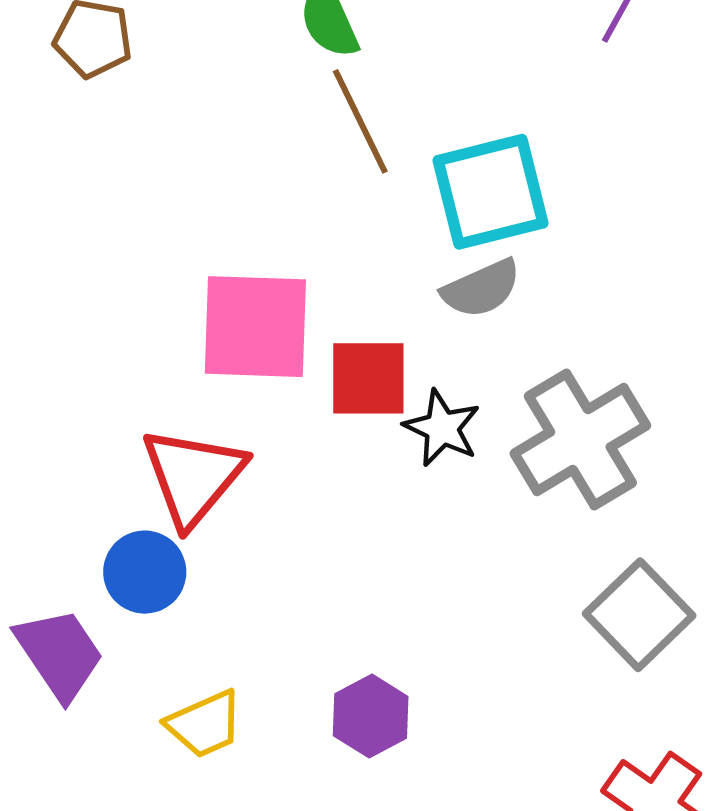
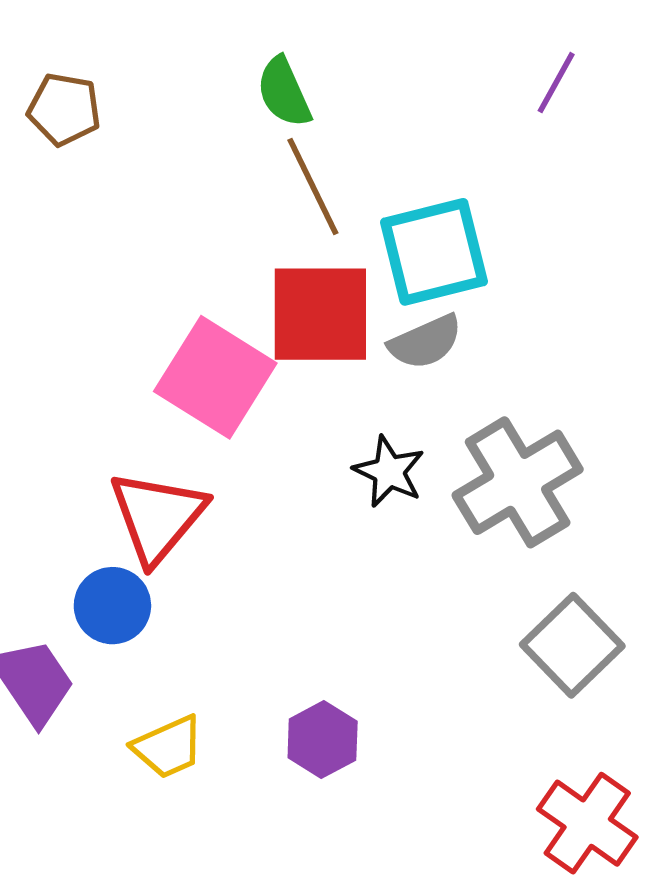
pink square: (255, 327) -> (215, 377), turned 30
red square: (368, 378) -> (320, 314), moved, size x1.4

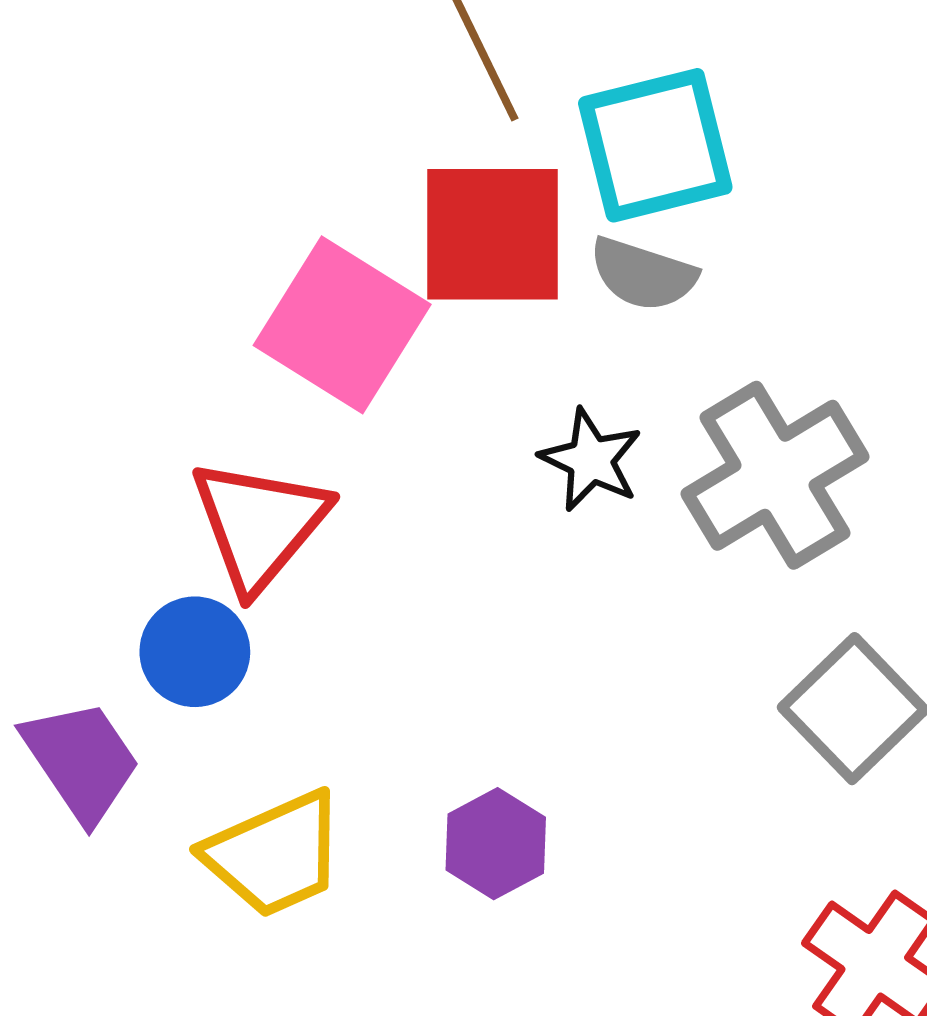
gray semicircle: (425, 342) -> (643, 274), turned 42
yellow trapezoid: (168, 747) -> (275, 854), size x1.4

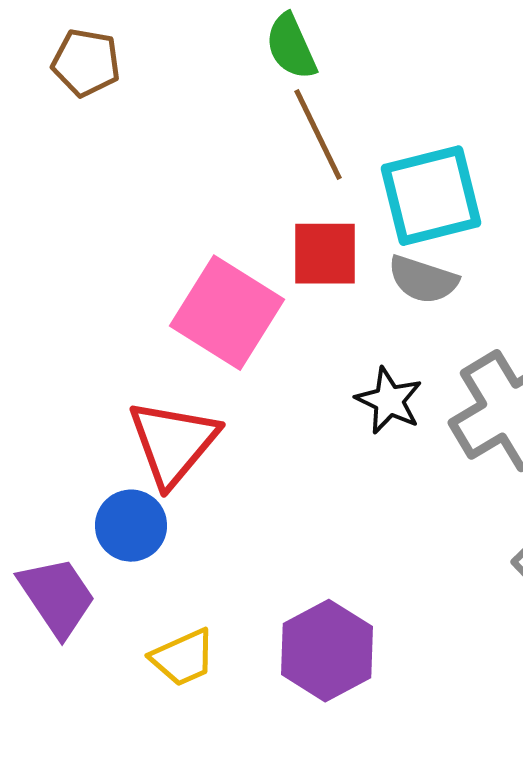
red square: (493, 234) -> (325, 254), size x0.7
purple hexagon: (496, 844) -> (327, 651), size x1.4
yellow trapezoid: (275, 854) -> (183, 658), size x0.7

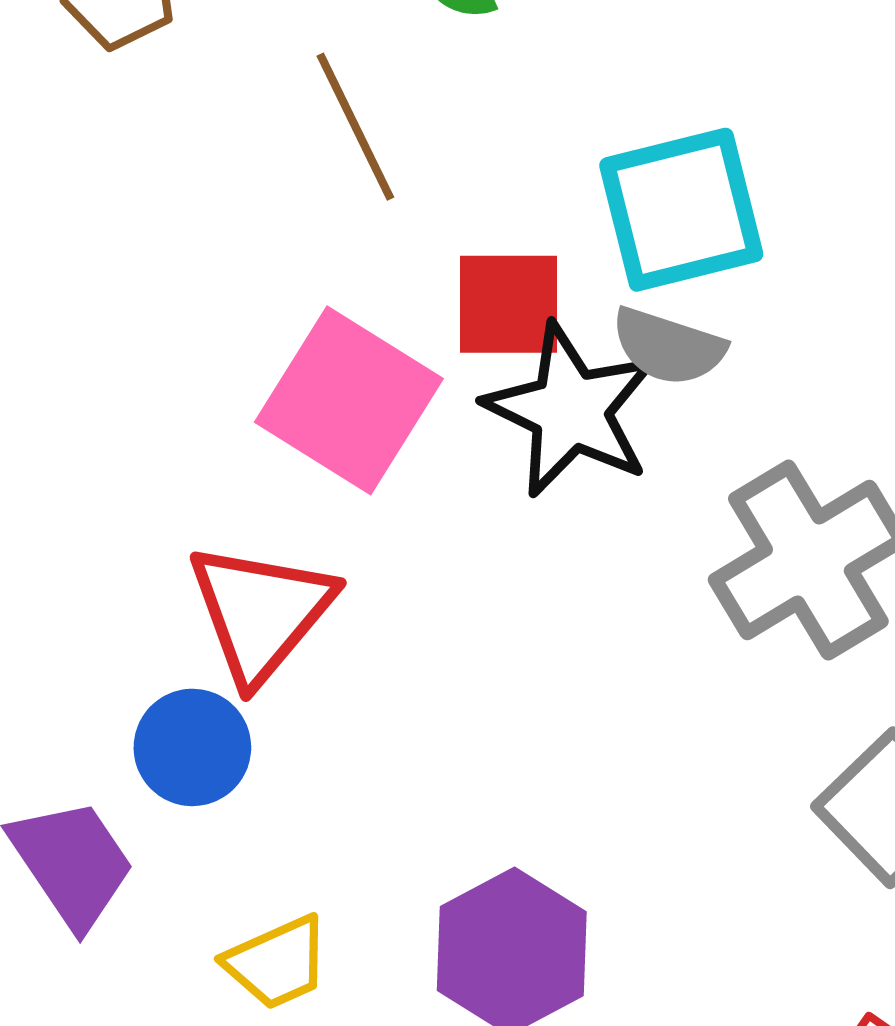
brown line: (318, 135) -> (355, 127), moved
black star: (389, 401) -> (570, 410), moved, size x1.6

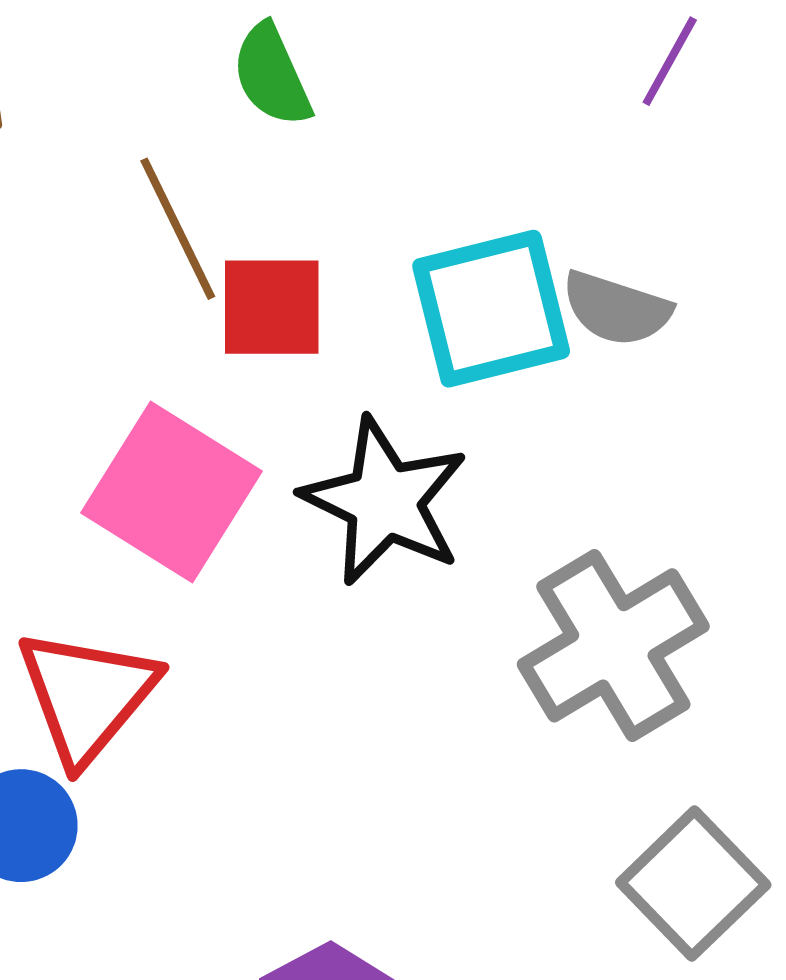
red square: (509, 304) -> (272, 307), moved
gray semicircle: (668, 347) -> (616, 309), moved

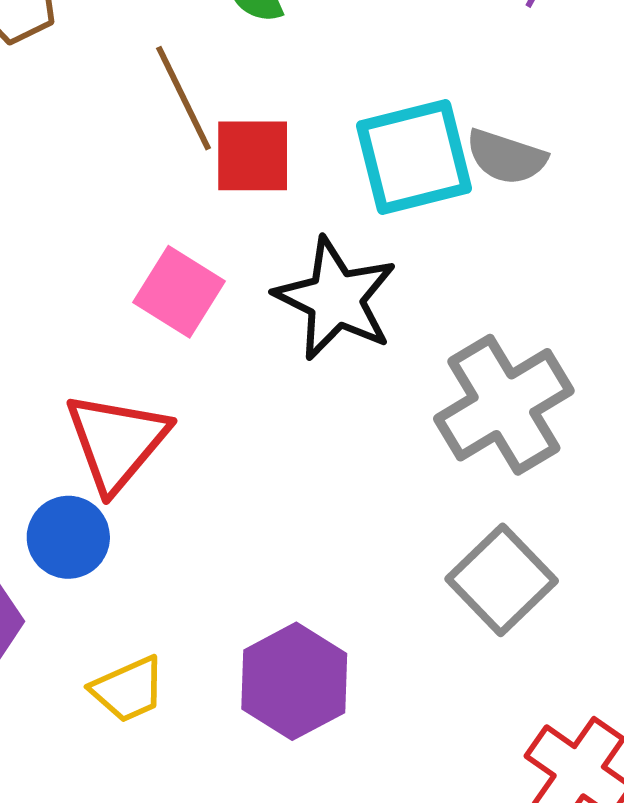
pink square: (171, 492) -> (179, 292), size x0.7
gray square: (693, 884) -> (502, 580), moved

